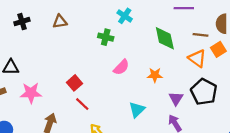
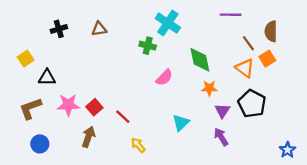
cyan cross: (125, 16) -> (168, 23), size x1.5
brown line: (201, 35) -> (248, 43), turned 48
green diamond: (165, 38) -> (200, 60), moved
orange star: (155, 75) -> (209, 88), moved
red square: (74, 83) -> (94, 107), moved

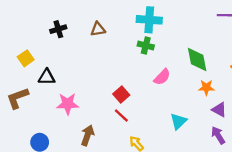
cyan cross: (168, 23) -> (149, 20), moved, turned -30
red square: (94, 107) -> (121, 94), moved
brown L-shape: (30, 108) -> (17, 98), moved
purple triangle: (222, 111) -> (219, 110), turned -35

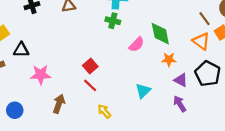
pink semicircle: (162, 77) -> (137, 44), moved

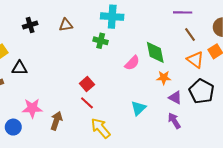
brown line: (204, 19) -> (190, 34), moved
green cross: (113, 21) -> (101, 41), moved
pink star: (41, 75) -> (32, 108), moved
yellow arrow: (104, 111) -> (101, 128), size x1.5

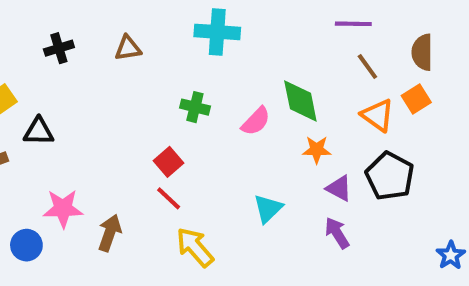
green cross: (101, 41) -> (195, 107), moved

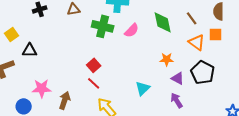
orange square: (416, 99) -> (216, 34), turned 32
green diamond: (300, 101) -> (163, 22), moved
green cross: (195, 107) -> (103, 26), moved, size x1.5
pink semicircle: (256, 121) -> (132, 30), moved

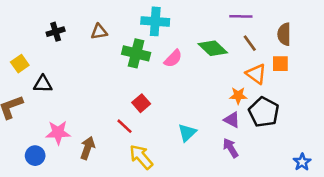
green diamond: (163, 22) -> (213, 48), turned -35
orange star: (167, 59) -> (238, 96), moved
red square: (94, 65) -> (141, 103), moved

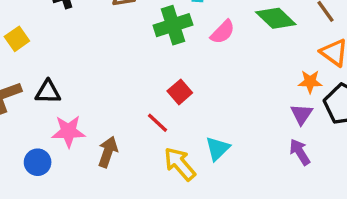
green cross: (136, 53) -> (173, 25), turned -32
black triangle: (43, 84) -> (48, 92), moved
purple triangle: (232, 120) -> (301, 114), turned 36
cyan triangle: (187, 133) -> (218, 149), moved

